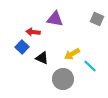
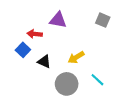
cyan line: (90, 66) -> (97, 80), moved

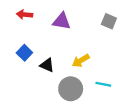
red arrow: (35, 34) -> (24, 14), moved
cyan line: (97, 80) -> (103, 84), turned -32

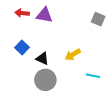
purple triangle: (62, 21) -> (44, 15), moved
gray circle: (71, 89) -> (45, 80), moved

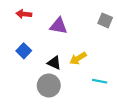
purple triangle: (44, 15) -> (58, 26), moved
black triangle: (42, 59) -> (54, 63), moved

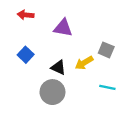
gray square: (105, 20) -> (106, 50), moved

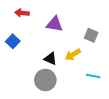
gray square: (106, 50) -> (91, 35), moved
blue square: (26, 55) -> (13, 41), moved

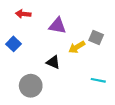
yellow arrow: (73, 55) -> (77, 47), moved
gray circle: (45, 80) -> (31, 86), moved

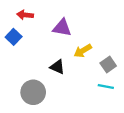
gray square: (96, 37) -> (108, 65), moved, turned 32
blue square: (14, 44) -> (14, 37), moved

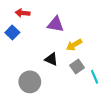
gray square: (108, 65) -> (77, 66), moved
cyan line: (106, 86) -> (95, 77), turned 56

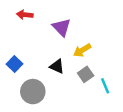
purple triangle: (56, 24) -> (62, 27), turned 36
blue square: (12, 33) -> (14, 64), moved

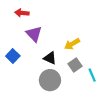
purple triangle: (62, 27) -> (34, 34), moved
gray circle: (33, 92) -> (50, 80), moved

